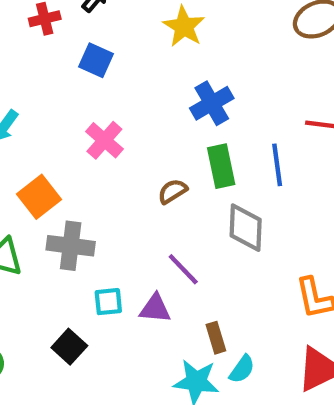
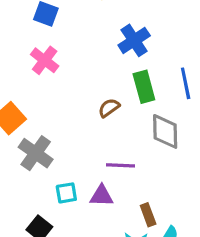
pink cross: (104, 140) -> (45, 60), moved
gray cross: (71, 246) -> (36, 153), turned 32
purple line: (183, 269) -> (121, 165), turned -40

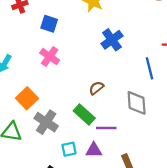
green rectangle: (144, 87) -> (84, 115), moved, turned -30

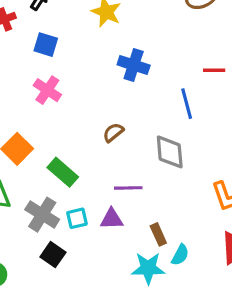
blue cross: (112, 40) -> (134, 65), turned -35
green rectangle: (84, 115) -> (63, 172), moved
gray cross: (46, 122) -> (42, 215), moved

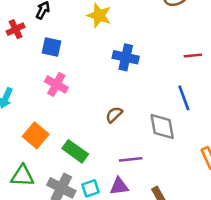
blue line: (187, 104) -> (184, 98), moved

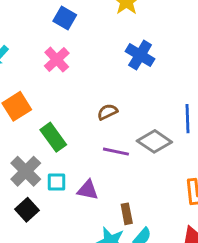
gray diamond: (162, 127) -> (154, 141), turned -64
purple line: (131, 159) -> (116, 152), moved

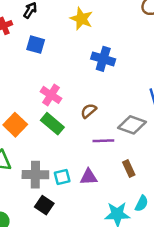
pink cross: (57, 60) -> (51, 95), moved
green rectangle: (53, 137) -> (52, 124), moved
gray cross: (26, 171) -> (35, 175), turned -30
brown rectangle: (127, 214) -> (129, 169), moved

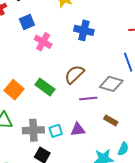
blue square: (36, 45) -> (27, 22), turned -35
pink cross: (51, 95) -> (43, 42), moved
brown semicircle: (89, 111) -> (74, 74), size x1.5
brown rectangle: (129, 169) -> (111, 120), turned -32

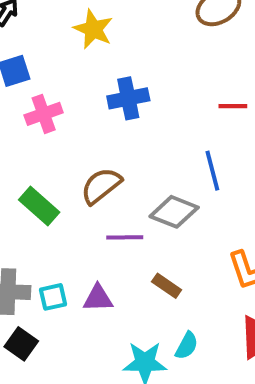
blue cross: (84, 30) -> (128, 98), turned -30
pink cross: (43, 42) -> (44, 114), turned 36

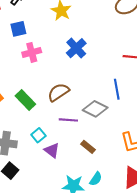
blue cross: (128, 98) -> (76, 48), turned -36
cyan square: (53, 297) -> (38, 135), moved, turned -32
purple triangle: (98, 298) -> (52, 150), turned 35

